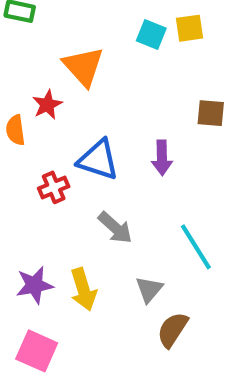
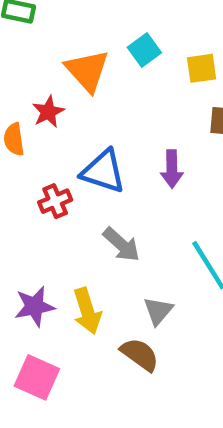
yellow square: (190, 28) -> (202, 68), moved
cyan square: (151, 35) -> (144, 50), moved, turned 32
brown semicircle: (173, 330) -> (140, 354), moved, turned 93

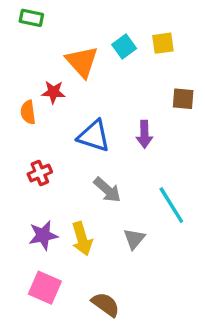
yellow square: (202, 68) -> (163, 43), moved
red star: (48, 112) -> (53, 92), turned 30
red cross: (55, 201) -> (40, 173), moved
brown semicircle: (140, 354) -> (106, 304), moved

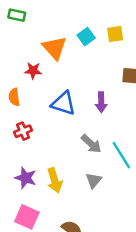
orange semicircle: (28, 112) -> (14, 97), moved
gray arrow: (107, 190) -> (91, 144), moved
purple star: (43, 235) -> (26, 178), turned 30

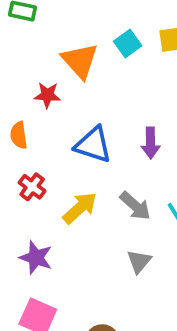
red cross: (23, 131) -> (32, 187), turned -30
yellow arrow: (55, 180) -> (80, 208), moved, turned -115

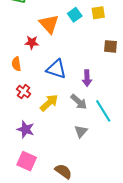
purple arrow: (151, 143) -> (87, 78), moved

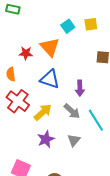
orange triangle: (49, 24) -> (50, 47), moved
red cross: (24, 92) -> (18, 101), size x1.6
purple star: (26, 129) -> (46, 139), moved, turned 30

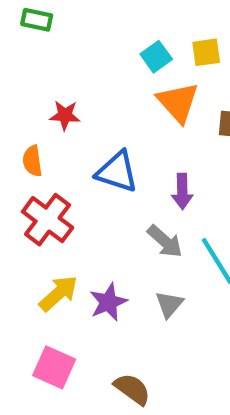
orange triangle: (50, 47) -> (178, 102), moved
yellow arrow: (43, 112) -> (58, 293), moved

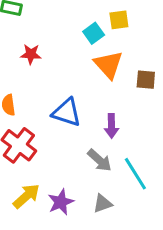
yellow square: (206, 52) -> (119, 20), moved
red star: (65, 115) -> (31, 54), moved
gray triangle: (169, 304) -> (103, 204), turned 30

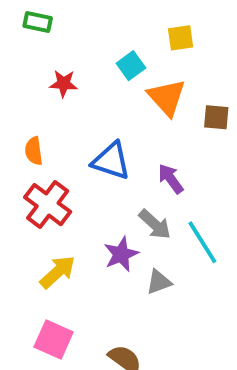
cyan square: (94, 33) -> (131, 66), moved
purple arrow: (111, 126) -> (171, 179), turned 145
purple star: (61, 202) -> (121, 254), moved

